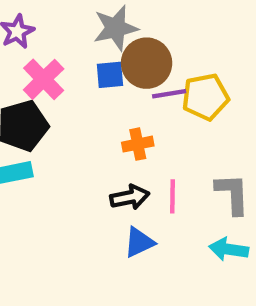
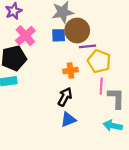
yellow pentagon: (205, 97) -> (99, 61), moved, turned 30
pink line: (173, 196) -> (101, 86), moved
black arrow: (130, 197) -> (65, 97), turned -54

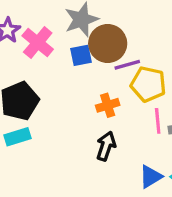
pink cross: (25, 36) -> (38, 43), moved
blue triangle: (68, 120) -> (151, 177), moved

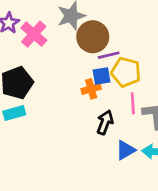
blue square: (81, 55) -> (101, 76), moved
black arrow: (106, 146) -> (105, 122), moved

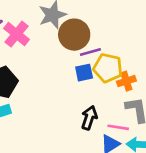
orange cross: (91, 89) -> (126, 81), moved
pink line: (133, 103) -> (118, 127), moved, turned -75

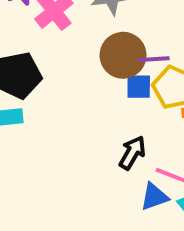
brown circle: (74, 35) -> (123, 55), moved

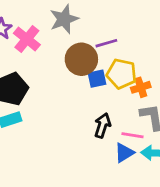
purple line: (154, 59) -> (106, 43), moved

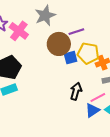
pink line: (133, 135) -> (98, 98), turned -35

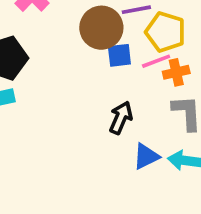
yellow pentagon: (88, 53) -> (166, 32), moved
pink line: (98, 98) -> (156, 61), moved

